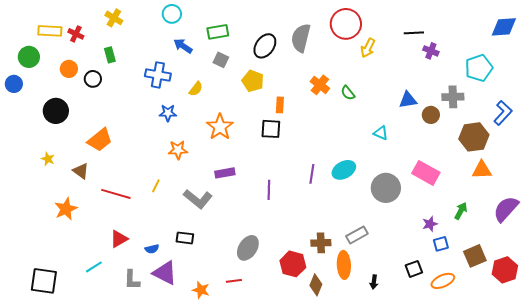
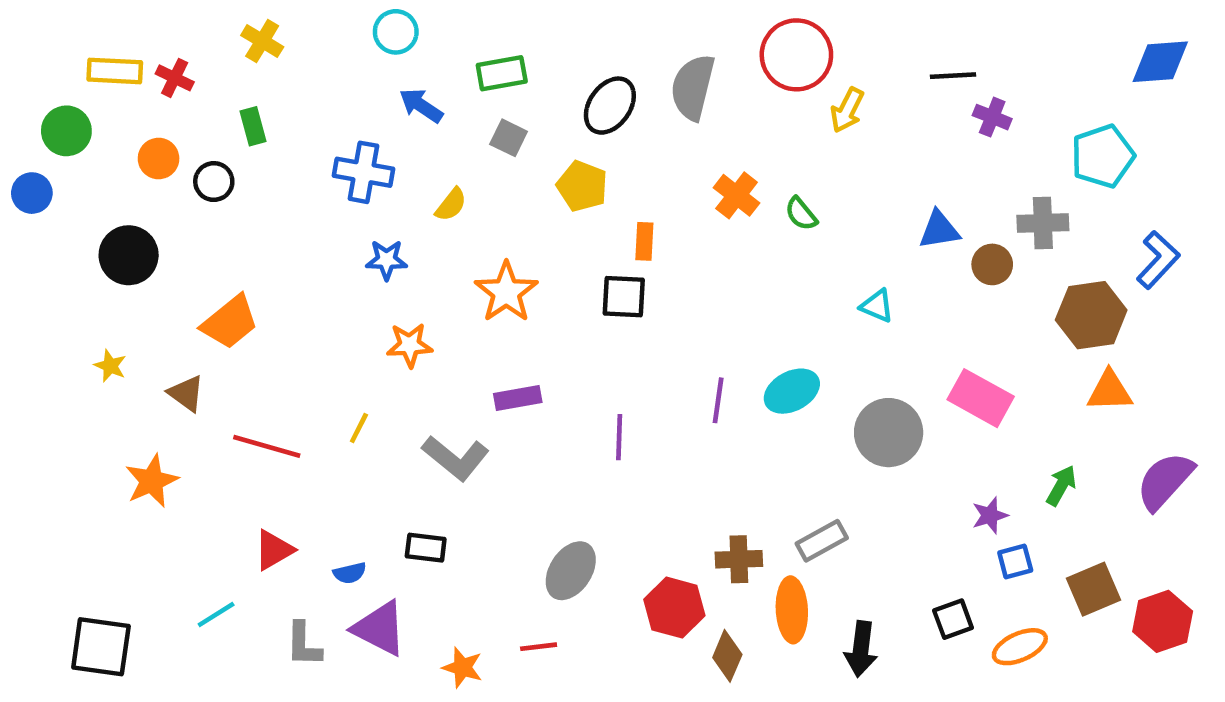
black arrow: (374, 282) -> (861, 649), size x1.6

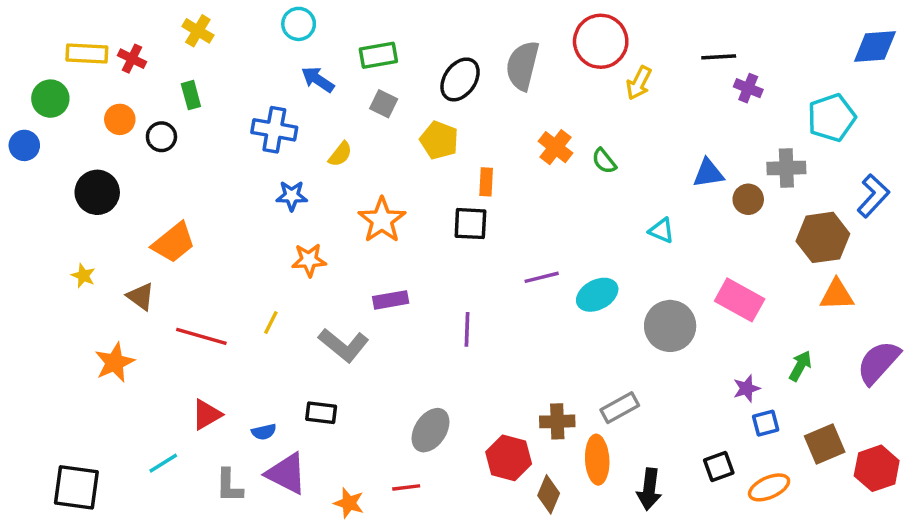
purple line: (718, 400) -> (542, 277), moved, turned 68

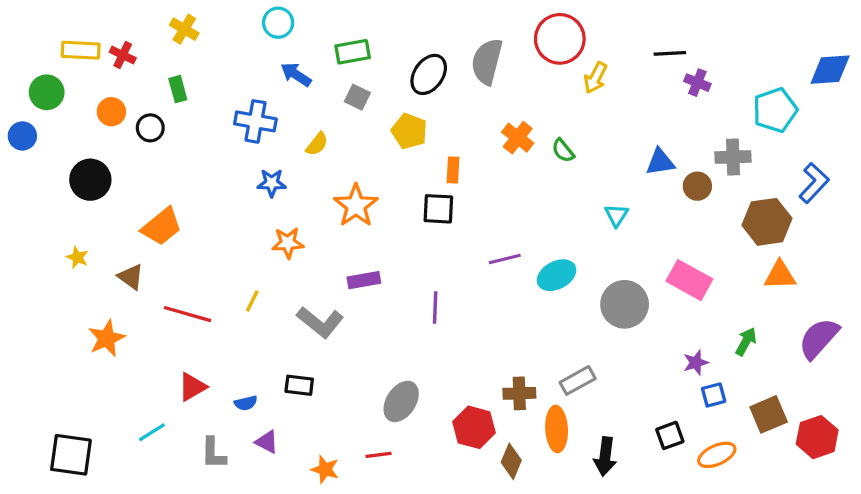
blue diamond: (875, 46) -> (830, 70), moved
cyan triangle: (661, 230) -> (616, 215), turned 40
purple triangle: (286, 474) -> (267, 442), size x0.6

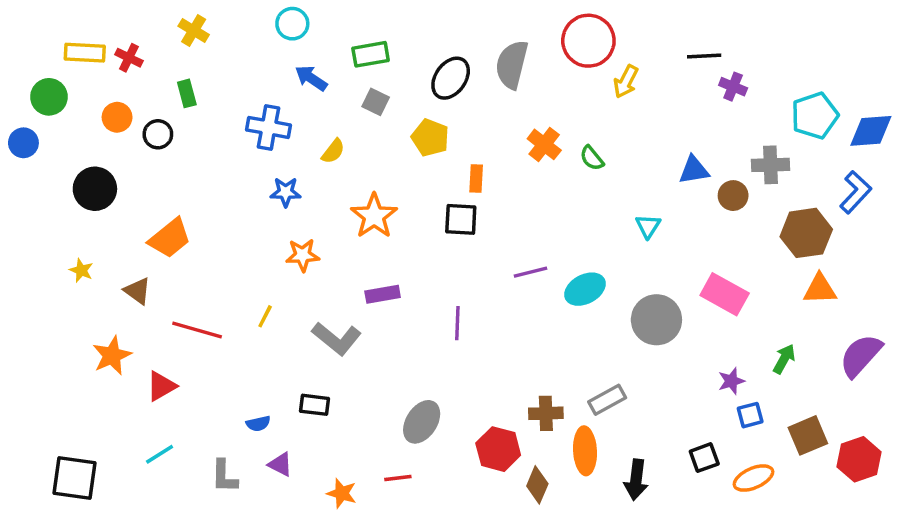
blue diamond: (830, 70) -> (871, 131), moved
red triangle: (192, 387) -> (161, 386), moved

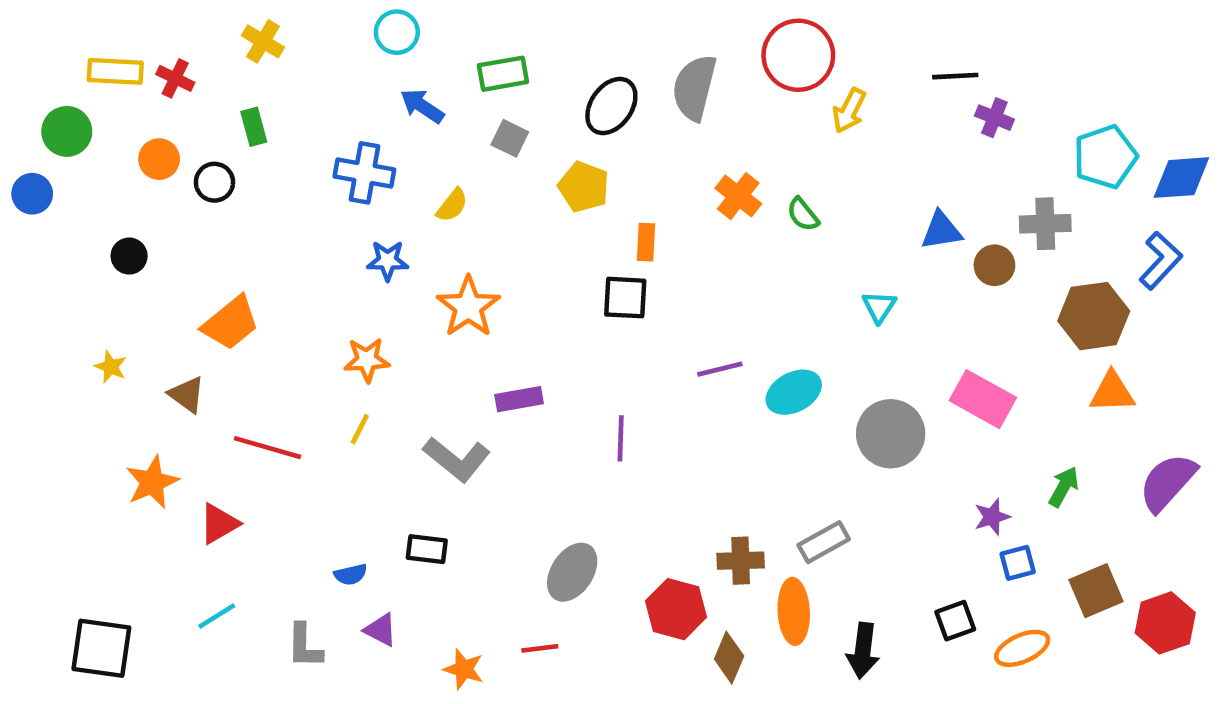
black circle: (95, 189) -> (129, 256), size x0.6
orange star: (374, 216) -> (468, 307), moved
orange star: (303, 255) -> (367, 360), moved

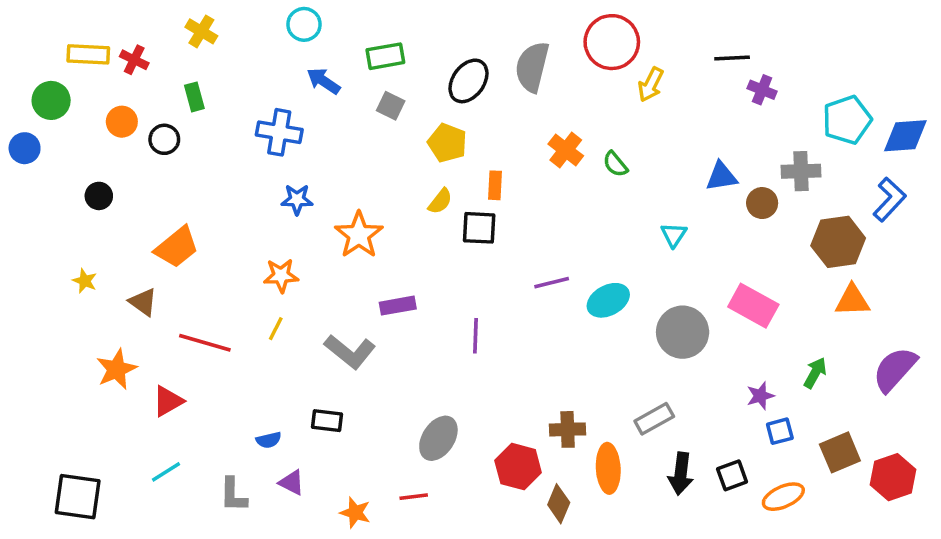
yellow semicircle: (452, 205) -> (440, 201), moved
gray rectangle: (824, 542) -> (654, 419), moved
black arrow: (863, 651) -> (681, 474), moved

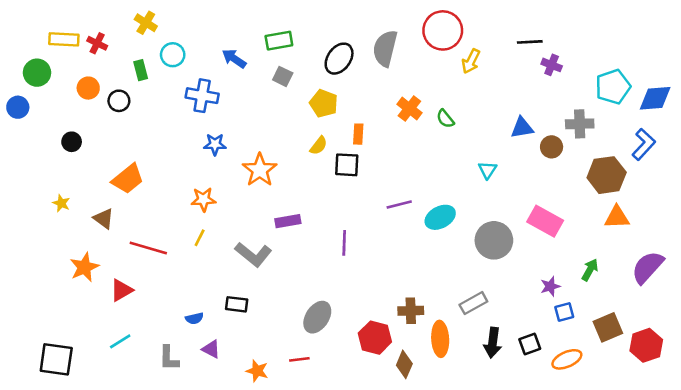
cyan circle: (304, 24) -> (173, 55), moved

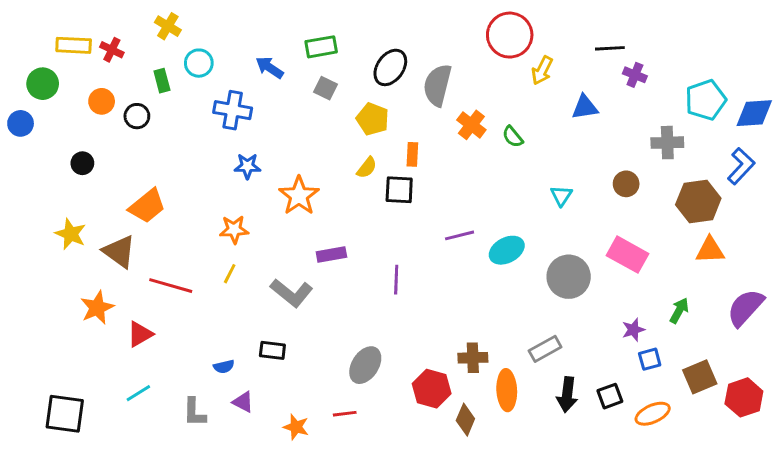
gray semicircle: (385, 48) -> (437, 85), moved
blue triangle: (522, 128) -> (585, 107), moved
brown circle: (552, 147) -> (626, 184), moved
yellow star: (61, 203) -> (71, 234), size x1.5
brown triangle: (104, 219) -> (119, 252), size x1.4

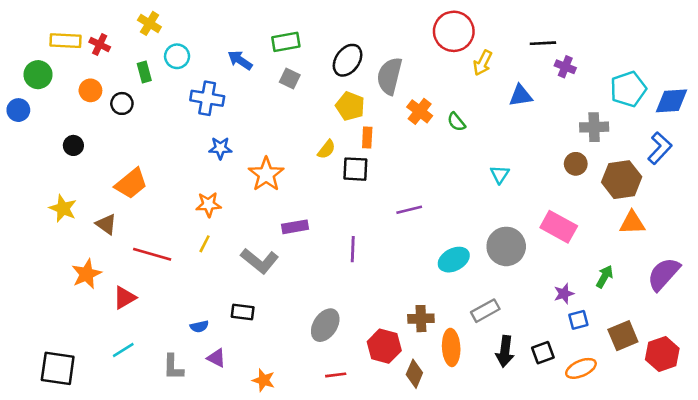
yellow pentagon: (373, 119) -> (350, 106), moved
brown circle: (626, 184) -> (576, 164), moved
cyan ellipse: (507, 250) -> (454, 260), moved
brown triangle: (119, 252) -> (106, 224), size x0.7
red line: (345, 414) -> (336, 375), moved

